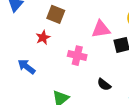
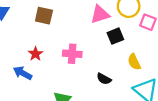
pink triangle: (101, 29) -> (100, 14), moved
red star: (43, 38) -> (36, 54), moved

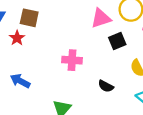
brown square: (44, 16) -> (29, 18), moved
red star: (36, 54) -> (17, 38), moved

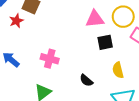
pink cross: (72, 60) -> (50, 59), moved

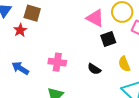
pink triangle: (95, 19) -> (95, 18), turned 42
black semicircle: (86, 80) -> (94, 69), moved

